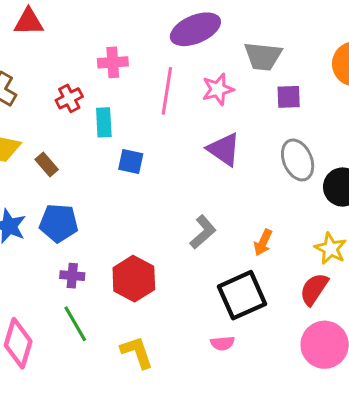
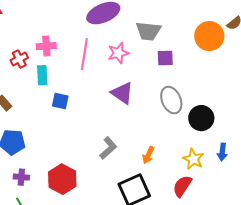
pink cross: (113, 62) -> (46, 46), moved

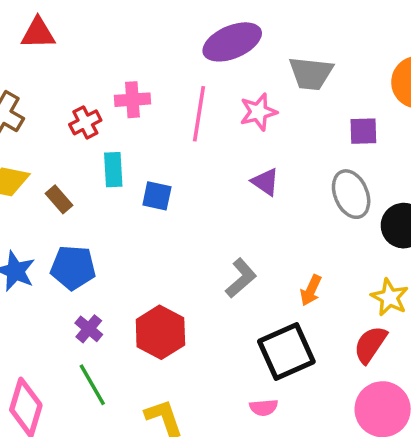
purple square: (165, 58) -> (363, 131), moved
cyan rectangle: (42, 75) -> (113, 170), moved
purple triangle: (122, 93) -> (265, 182), size x0.7
purple cross: (21, 177) -> (89, 329), turned 35

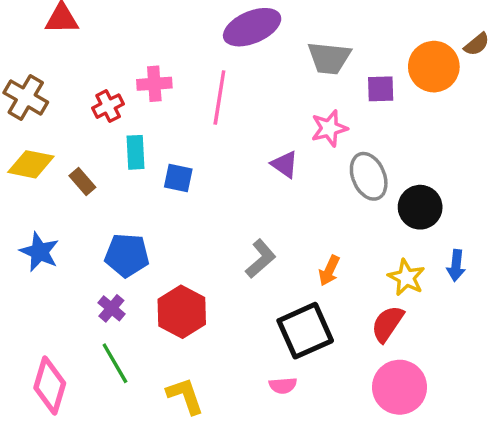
pink star: (258, 112) -> (329, 128), moved
purple square: (363, 131) -> (381, 89), moved
blue pentagon: (73, 268) -> (127, 255), moved

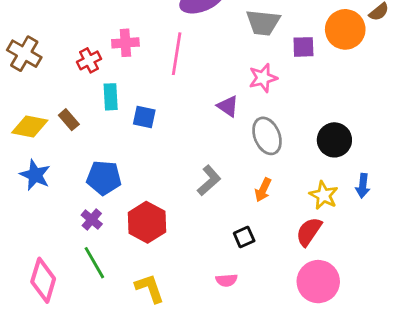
yellow diamond: (31, 164) -> (30, 126), moved
gray ellipse: (369, 176) -> (267, 136), moved
black square: (305, 331) -> (244, 237), size x0.5

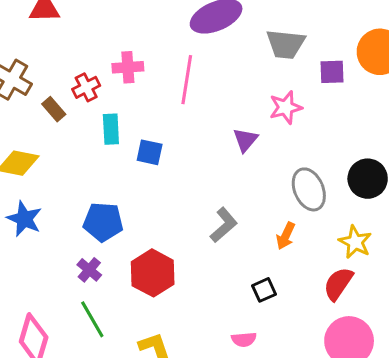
purple triangle: (228, 106) -> (245, 140), turned 35
brown rectangle: (69, 120) -> (54, 109), moved
gray ellipse: (267, 136) -> (309, 189), moved

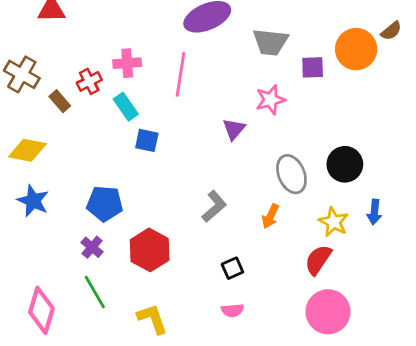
cyan rectangle: (111, 129) -> (126, 107), moved, turned -32
black square: (264, 290) -> (232, 268), moved

